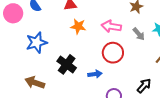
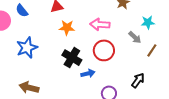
gray arrow: (139, 34) -> (135, 37), moved
black cross: (67, 64) -> (72, 58), moved

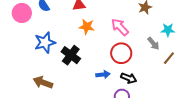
pink arrow: (100, 24) -> (120, 27), turned 36
black cross: (72, 58) -> (71, 55), moved
black arrow: (138, 80) -> (129, 78), moved, turned 70

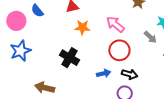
blue star: (45, 42) -> (20, 51), moved

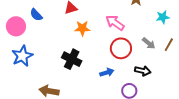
gray arrow: (150, 37) -> (149, 43), moved
black arrow: (130, 74) -> (143, 71), moved

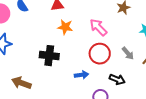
black cross: (72, 59) -> (49, 56), turned -30

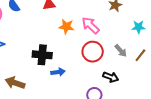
orange star: (65, 27) -> (66, 27), moved
blue arrow: (82, 75) -> (58, 72), moved

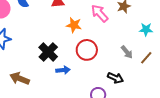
pink arrow: (91, 25) -> (100, 13), moved
red circle: (93, 52) -> (87, 50), moved
black cross: (42, 55) -> (48, 52), turned 36

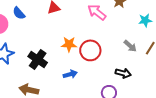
orange star: (74, 25) -> (69, 44), moved
black cross: (48, 52) -> (38, 59), moved

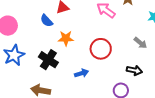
blue semicircle: (19, 13) -> (47, 21), moved
orange star: (69, 44) -> (66, 38), moved

